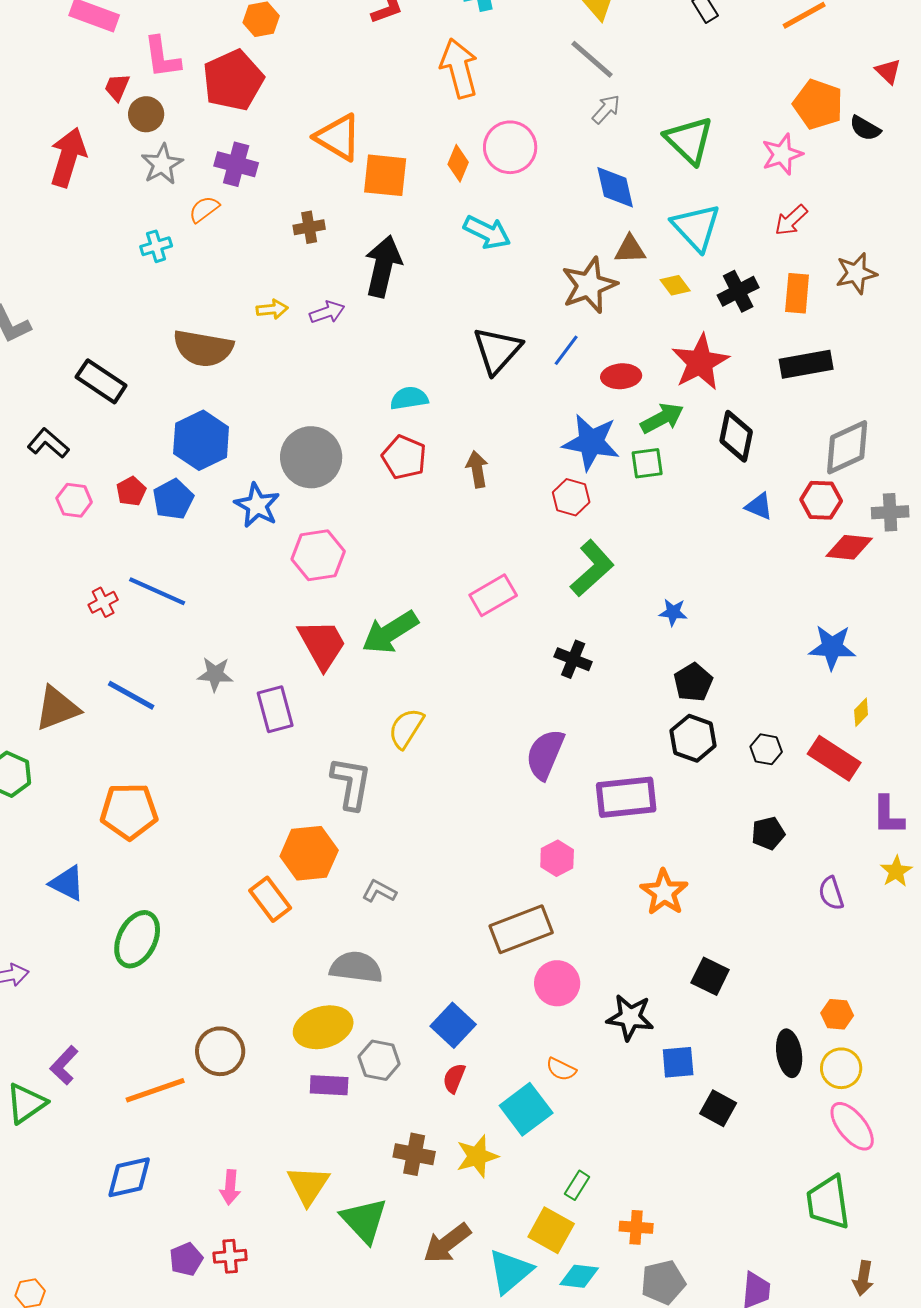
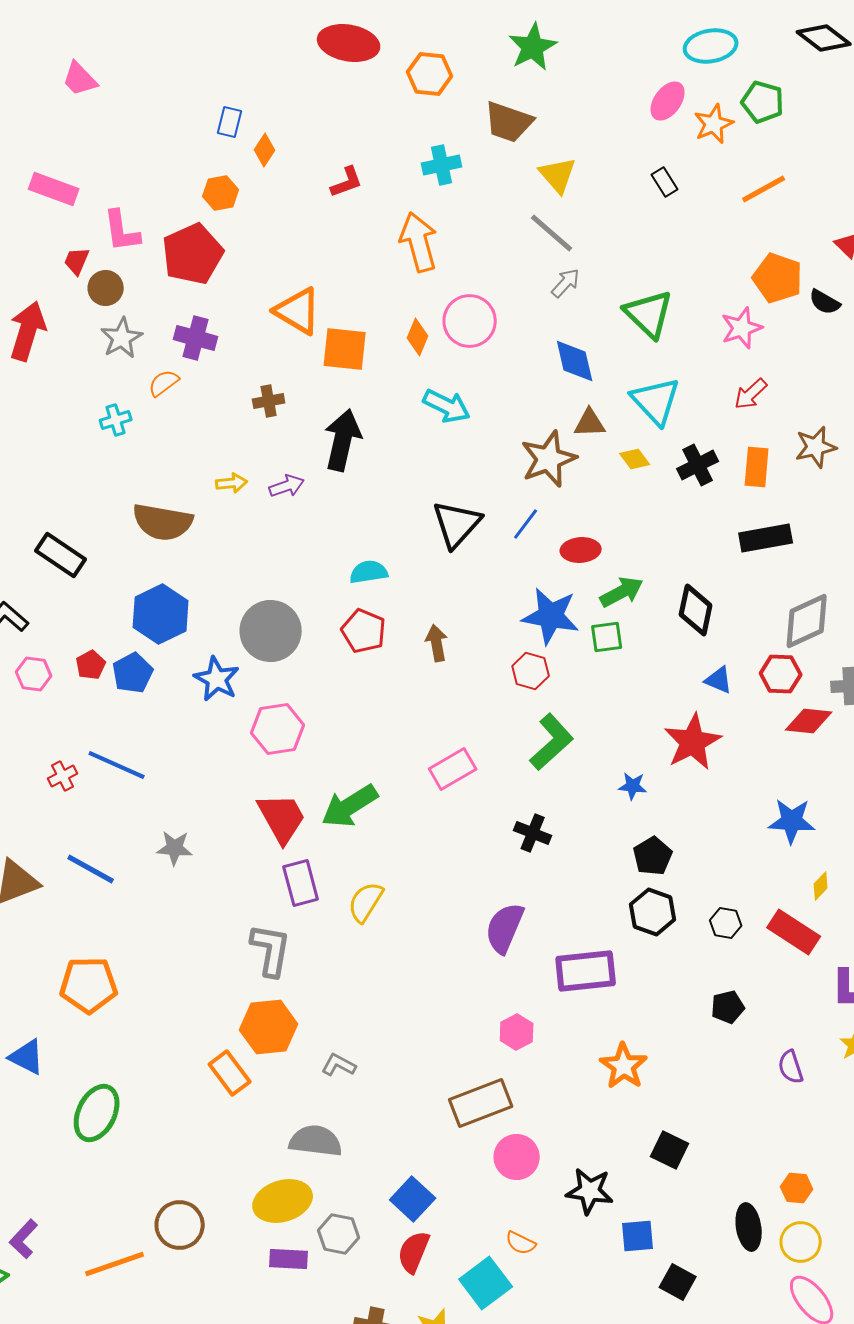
red star: (700, 362) -> (693, 742), moved
purple rectangle: (275, 709) -> (301, 883), moved
gray L-shape: (351, 783) -> (271, 950), moved
red semicircle: (454, 1078) -> (414, 1252), size x1.4

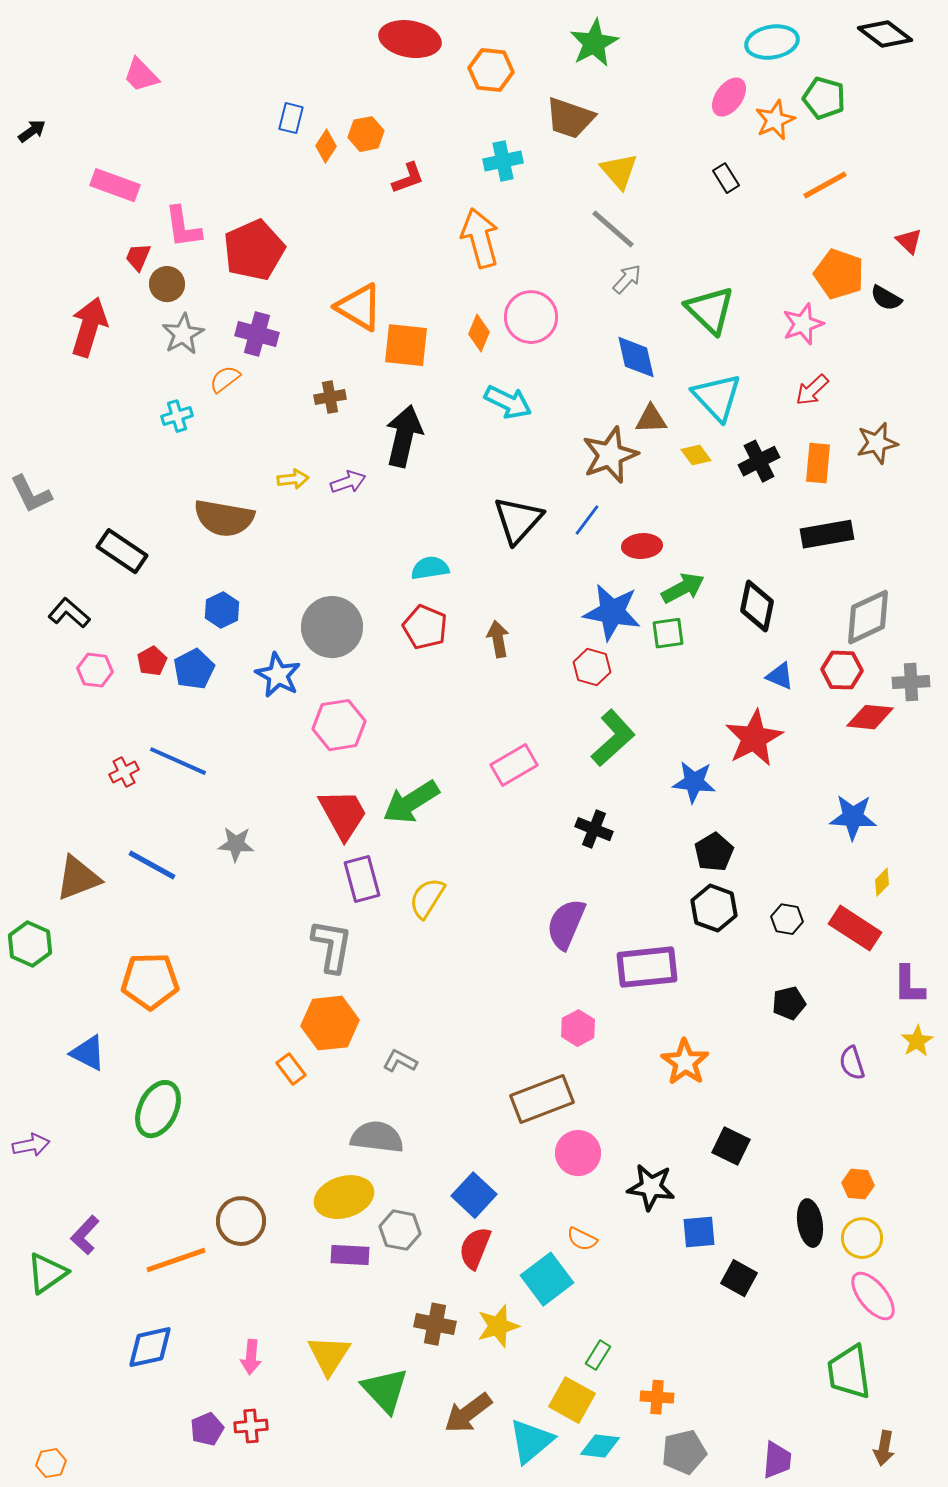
orange hexagon: (221, 193) -> (366, 134), moved
blue hexagon: (161, 614) -> (222, 610), size x0.6
blue star: (633, 786) -> (694, 782), size x1.5
orange rectangle: (230, 1073) -> (291, 1069), size x0.7

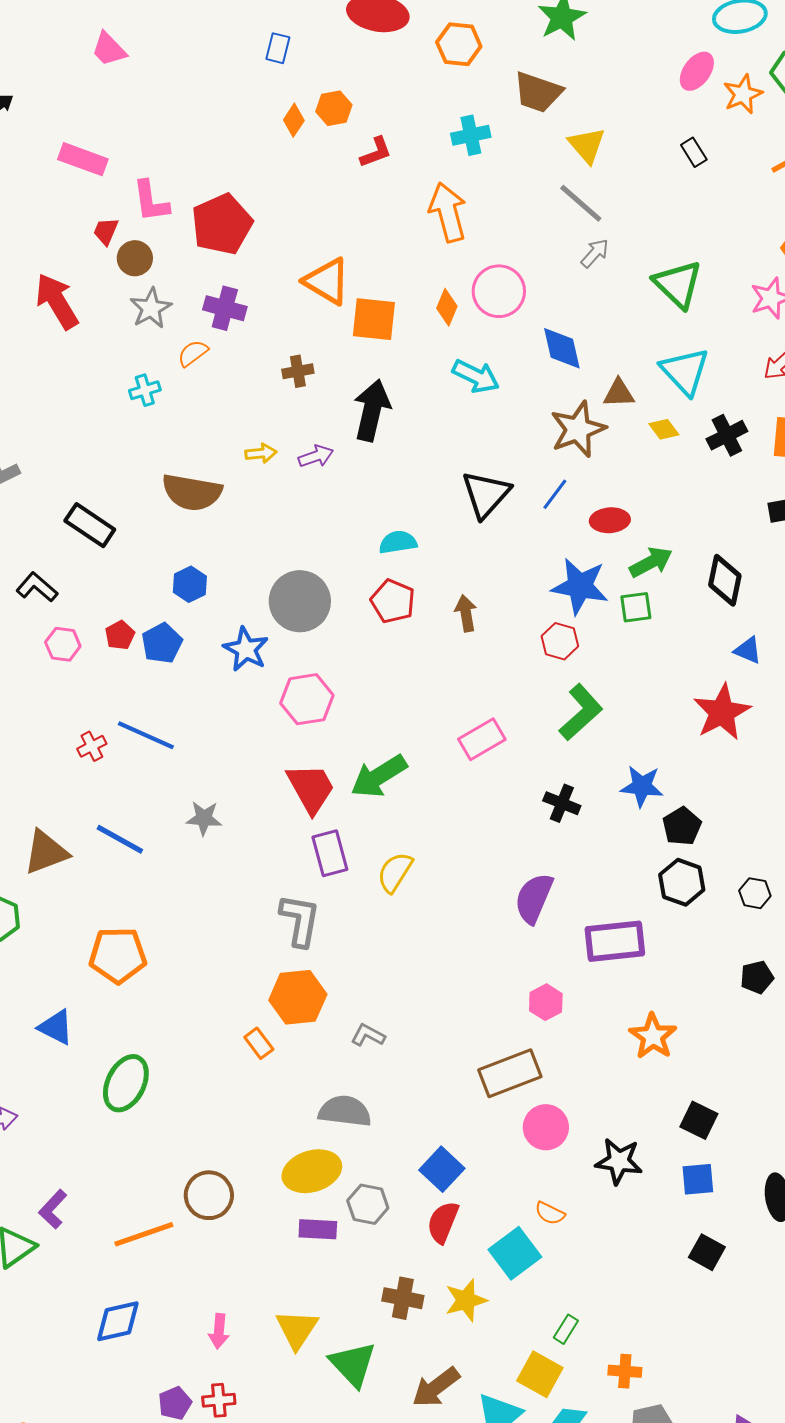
blue rectangle: (291, 118) -> (278, 48), moved
red arrow: (89, 327) -> (57, 301), turned -48
blue diamond: (636, 357) -> (562, 348), moved
blue star: (694, 782) -> (642, 786), moved
blue square: (699, 1232) -> (698, 1179), moved

